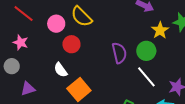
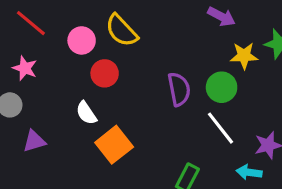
yellow star: (160, 30) -> (244, 56), turned 30

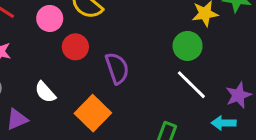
purple semicircle: (179, 89) -> (117, 68), moved
white semicircle: (86, 113) -> (45, 92), moved

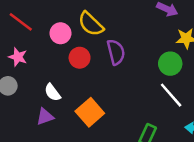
purple semicircle: (117, 68) -> (116, 52), moved
purple triangle: (17, 119) -> (45, 117), moved

